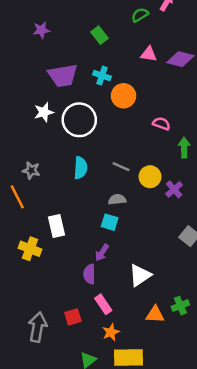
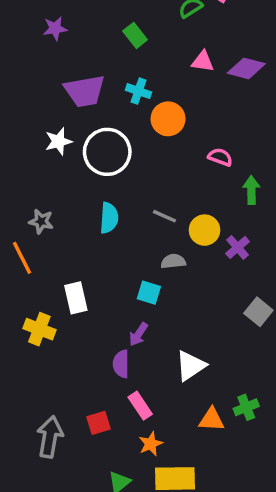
gray semicircle: (117, 199) -> (173, 261), moved

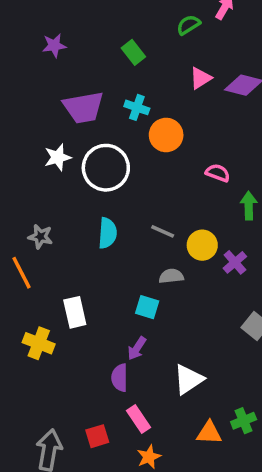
pink triangle: (203, 61) -> (201, 78), turned -40

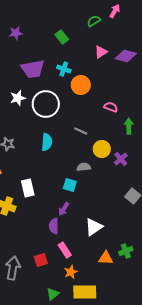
gray line: (163, 231) -> (81, 131), moved

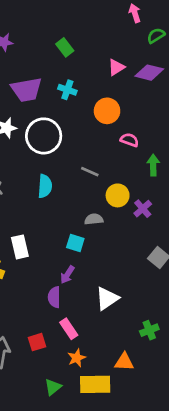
pink arrow: (115, 11) -> (135, 13), turned -48
green semicircle: (94, 21) -> (156, 36), moved
orange circle: (81, 85) -> (107, 111), moved
orange triangle: (106, 258) -> (124, 362), moved

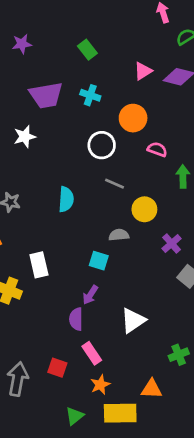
white circle: (44, 136) -> (102, 145), moved, size x0.7
purple cross: (143, 209) -> (172, 244), moved
red square: (37, 342) -> (57, 368), turned 36

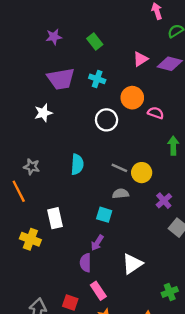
purple star: (22, 44) -> (54, 37), moved
pink semicircle: (157, 149) -> (156, 113), moved
gray line: (114, 184) -> (119, 168), moved

